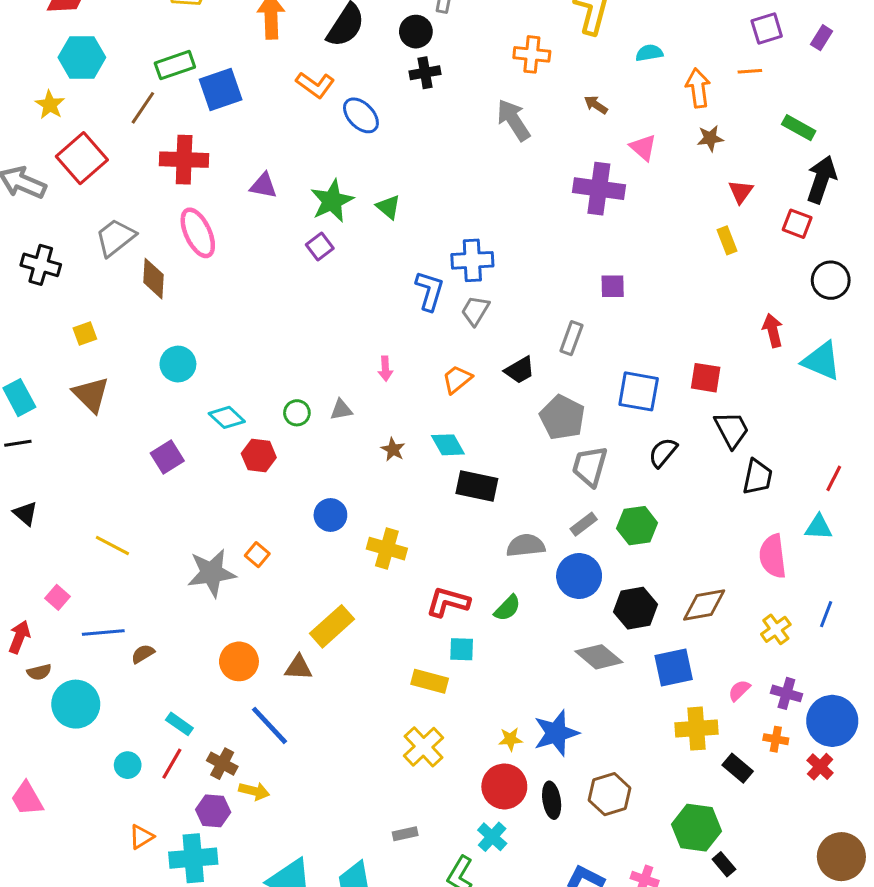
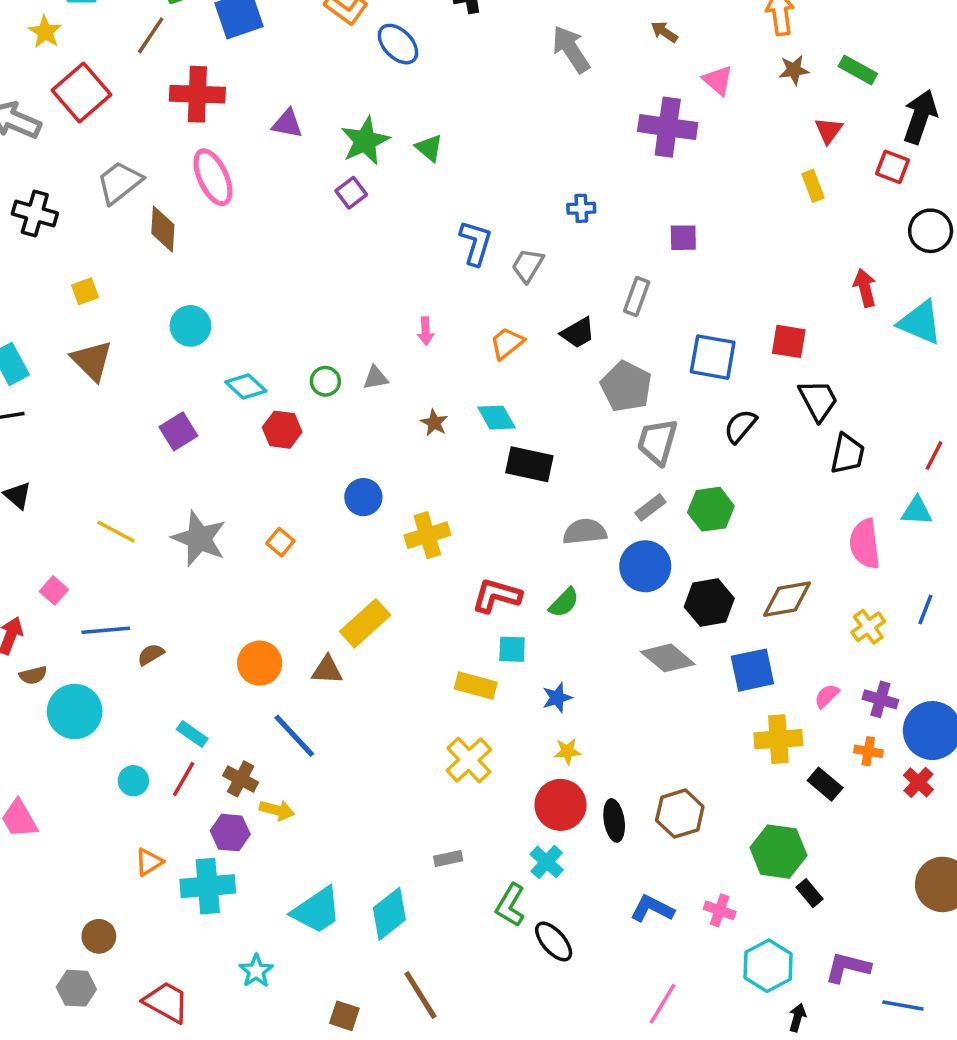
green rectangle: (799, 128) -> (858, 70), moved
blue cross: (472, 260) -> (581, 208), moved, size x0.6
yellow cross: (387, 549) -> (427, 535), turned -33
gray star: (212, 573) -> (199, 539), moved, turned 30
blue star: (556, 733) -> (557, 698), moved, size x0.6

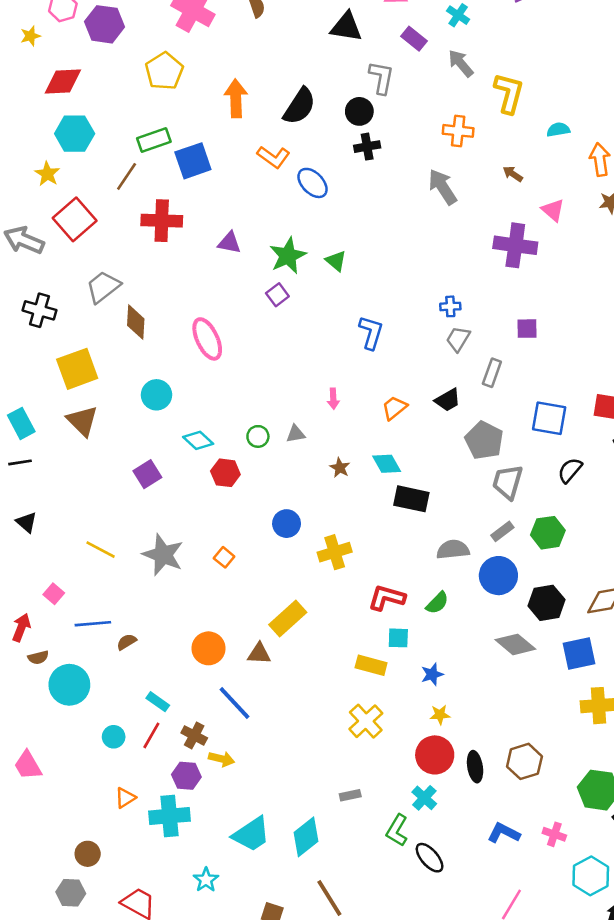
pink ellipse: (213, 177) -> (207, 339), moved
gray trapezoid: (528, 265) -> (458, 339), moved
yellow square: (85, 291) -> (77, 369), size x2.0

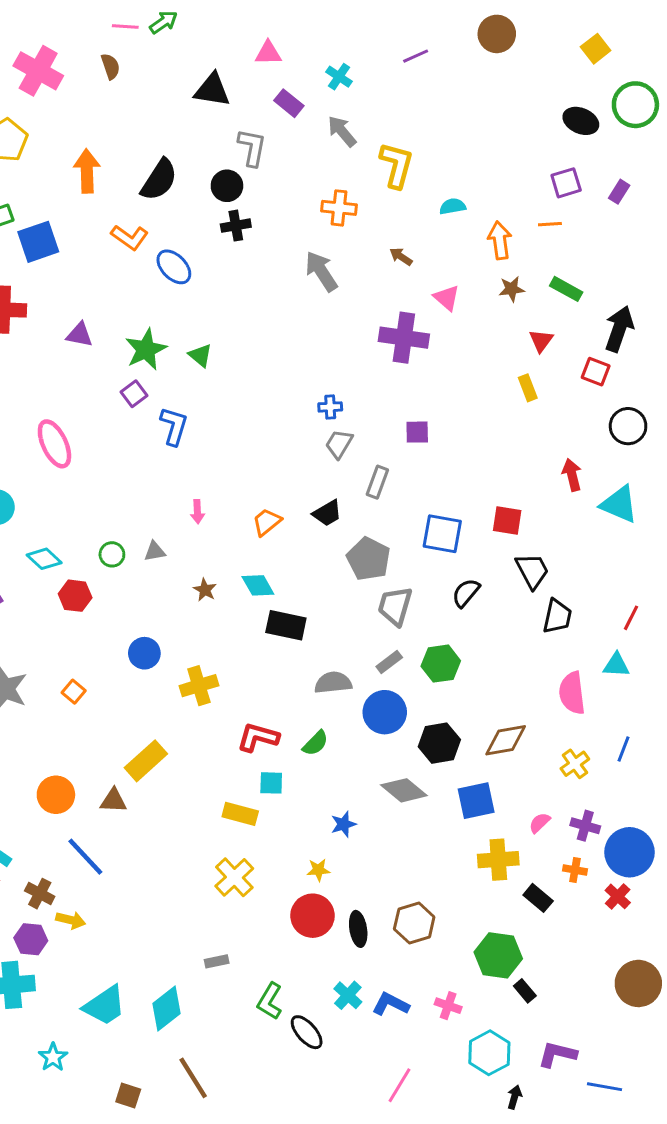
blue L-shape: (371, 332) -> (174, 426), moved
blue star: (432, 674) -> (343, 824), moved
cyan cross: (424, 798) -> (348, 995), moved

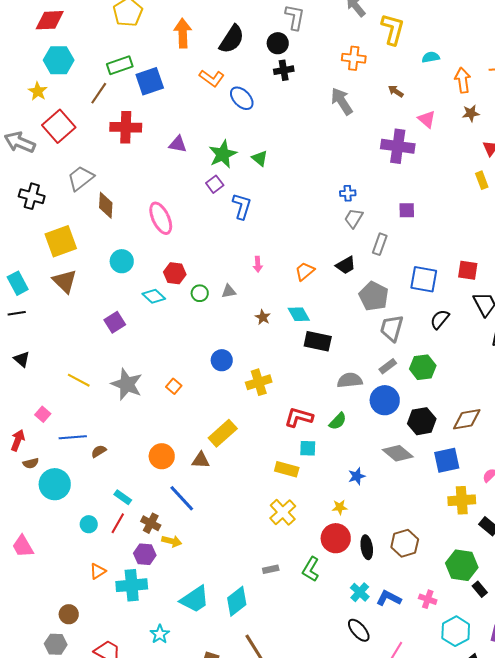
red hexagon: (75, 596) -> (175, 273), moved
green L-shape: (270, 1001) -> (311, 569), moved
black ellipse: (307, 1032) -> (359, 630), moved

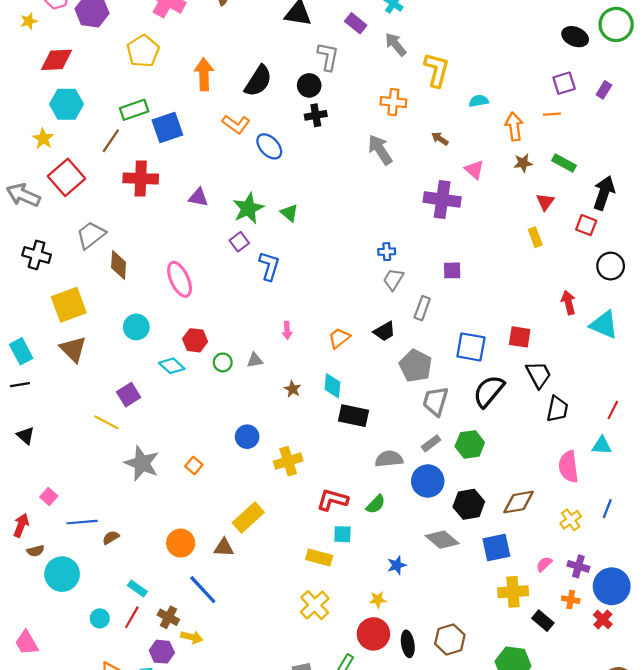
cyan diamond: (299, 314) -> (332, 386), turned 35
black semicircle: (440, 319) -> (489, 391), size x1.5
yellow line: (79, 380) -> (106, 422), moved

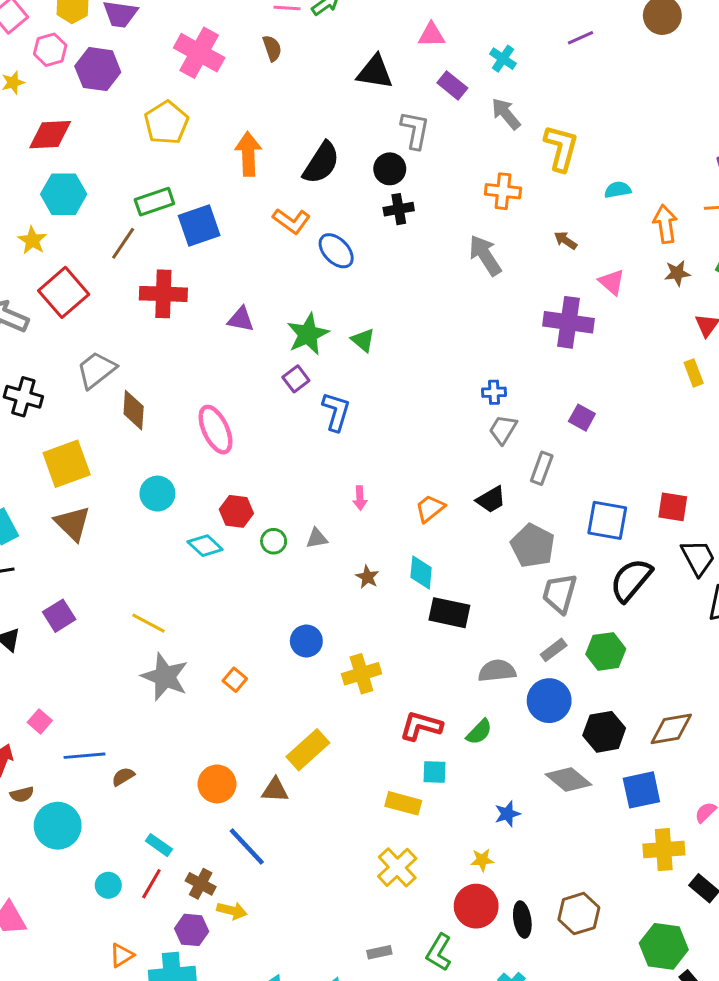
purple square: (452, 270) -> (582, 418), turned 30
purple square: (129, 395) -> (59, 616), moved
yellow line: (106, 422) -> (148, 623), moved

